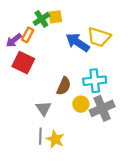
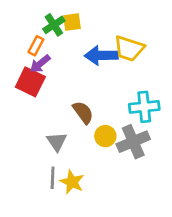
purple arrow: (14, 40) -> (40, 64), moved
blue arrow: (78, 42) -> (101, 55), turned -35
cyan cross: (95, 81) -> (144, 107), moved
brown semicircle: (64, 86) -> (83, 112), turned -60

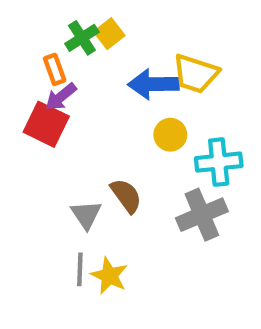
yellow square: (72, 22) -> (109, 34), turned -30
orange rectangle: (36, 46) -> (55, 69), turned -48
brown semicircle: (83, 112) -> (126, 196), moved
yellow circle: (105, 136) -> (170, 135), moved

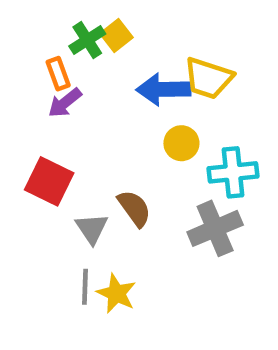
red square: (46, 124) -> (49, 181), moved

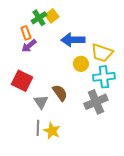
yellow trapezoid: (208, 78) -> (102, 53), moved

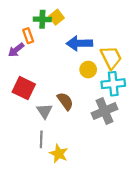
green cross: (39, 18) -> (42, 19), turned 35
purple arrow: (29, 46) -> (16, 50), moved
yellow trapezoid: (102, 53) -> (111, 58), turned -135
yellow star: (52, 131) -> (59, 154), moved

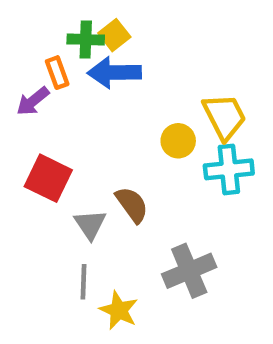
blue arrow: (79, 43) -> (114, 73), moved
gray cross: (105, 111) -> (189, 271), moved

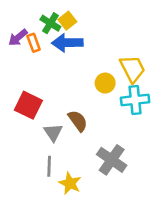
green cross: (86, 40) -> (50, 23), turned 30
purple arrow: (33, 101) -> (18, 38), moved
gray cross: (189, 271) -> (112, 160), turned -32

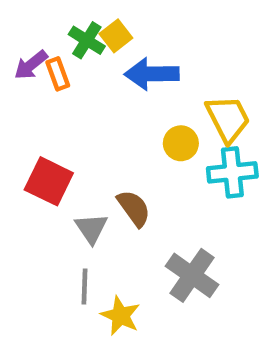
blue arrow: (67, 43) -> (152, 74), moved

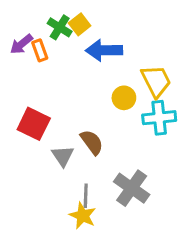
gray line: (85, 287) -> (86, 196), moved

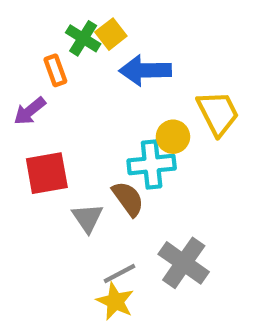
purple arrow: (21, 44) -> (30, 111), moved
cyan cross: (159, 118) -> (152, 164), moved
red square: (34, 124) -> (47, 173), turned -36
gray line: (86, 196) -> (119, 274), turned 60

